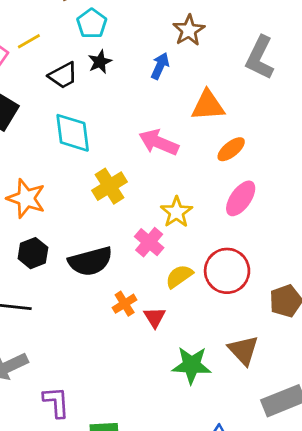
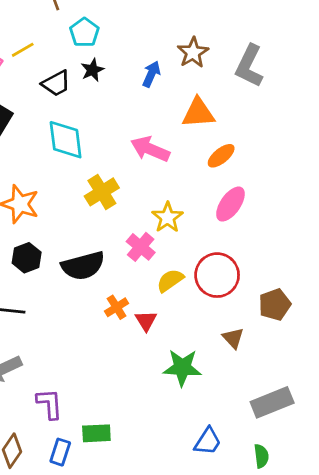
brown star: (189, 30) -> (193, 53), moved
brown triangle: (243, 350) -> (233, 338), moved, size x0.7

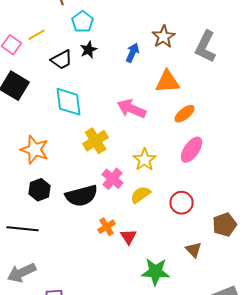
pink cross: (141, 247) -> (113, 179), moved
red circle: (217, 275) -> (182, 203), size x0.7
yellow semicircle: (170, 280) -> (141, 195), moved

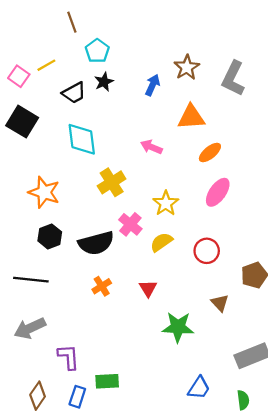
pink arrow: (132, 109) -> (151, 147), size x0.7
orange cross: (107, 227) -> (102, 286), moved

